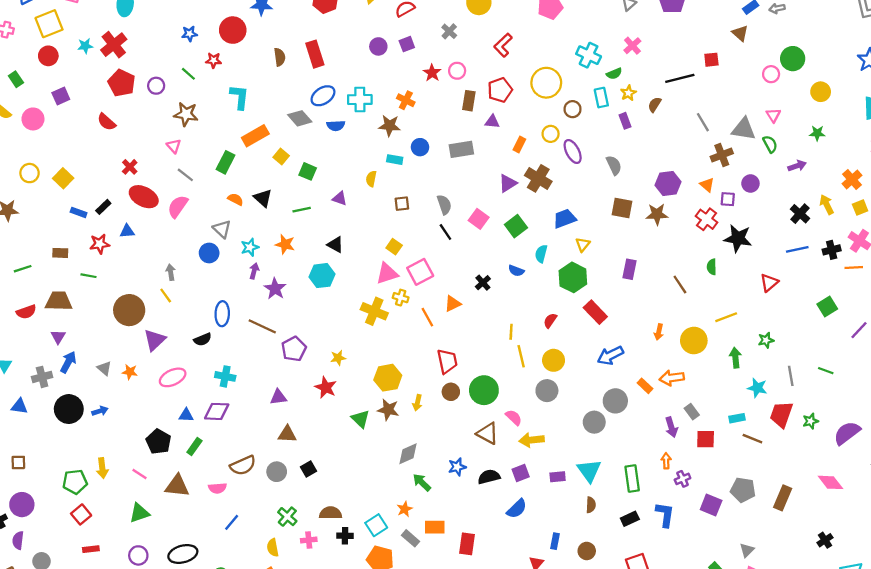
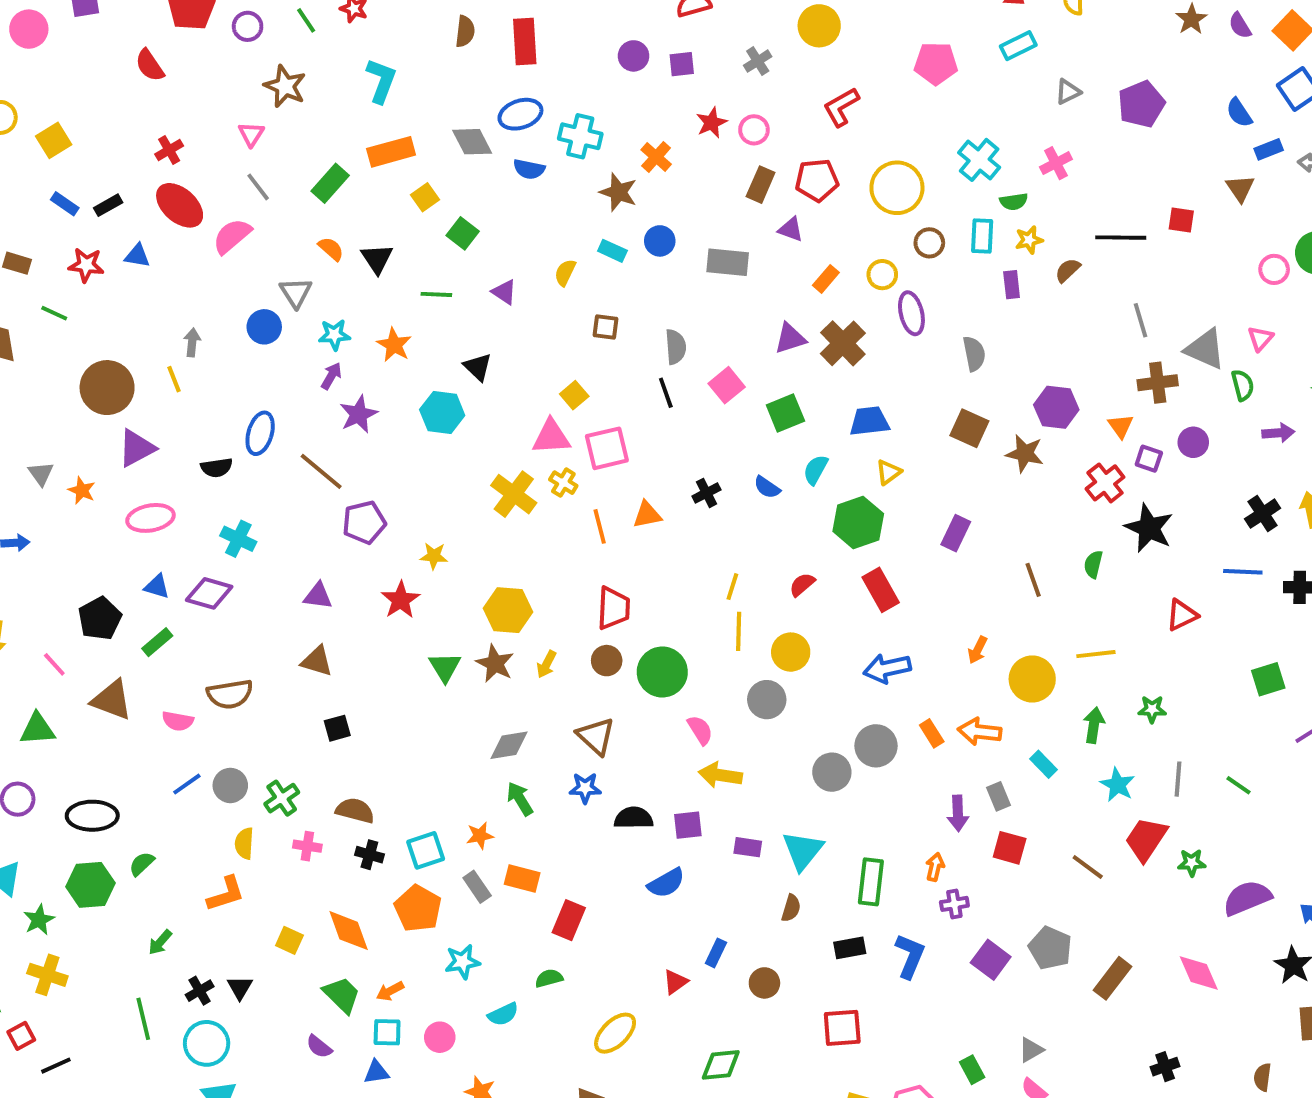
cyan rectangle: (737, 418) -> (1044, 764), moved, turned 42
brown triangle: (488, 433) -> (596, 736), moved
gray circle: (277, 472) -> (230, 785), moved

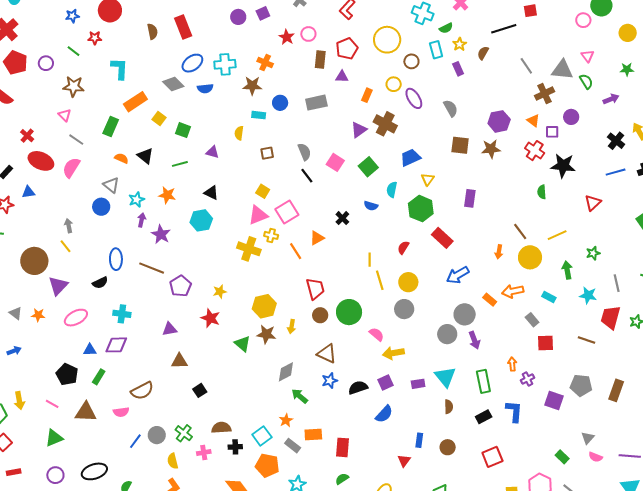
brown line: (1033, 580) -> (520, 231), moved
purple arrow: (958, 813) -> (474, 340), moved

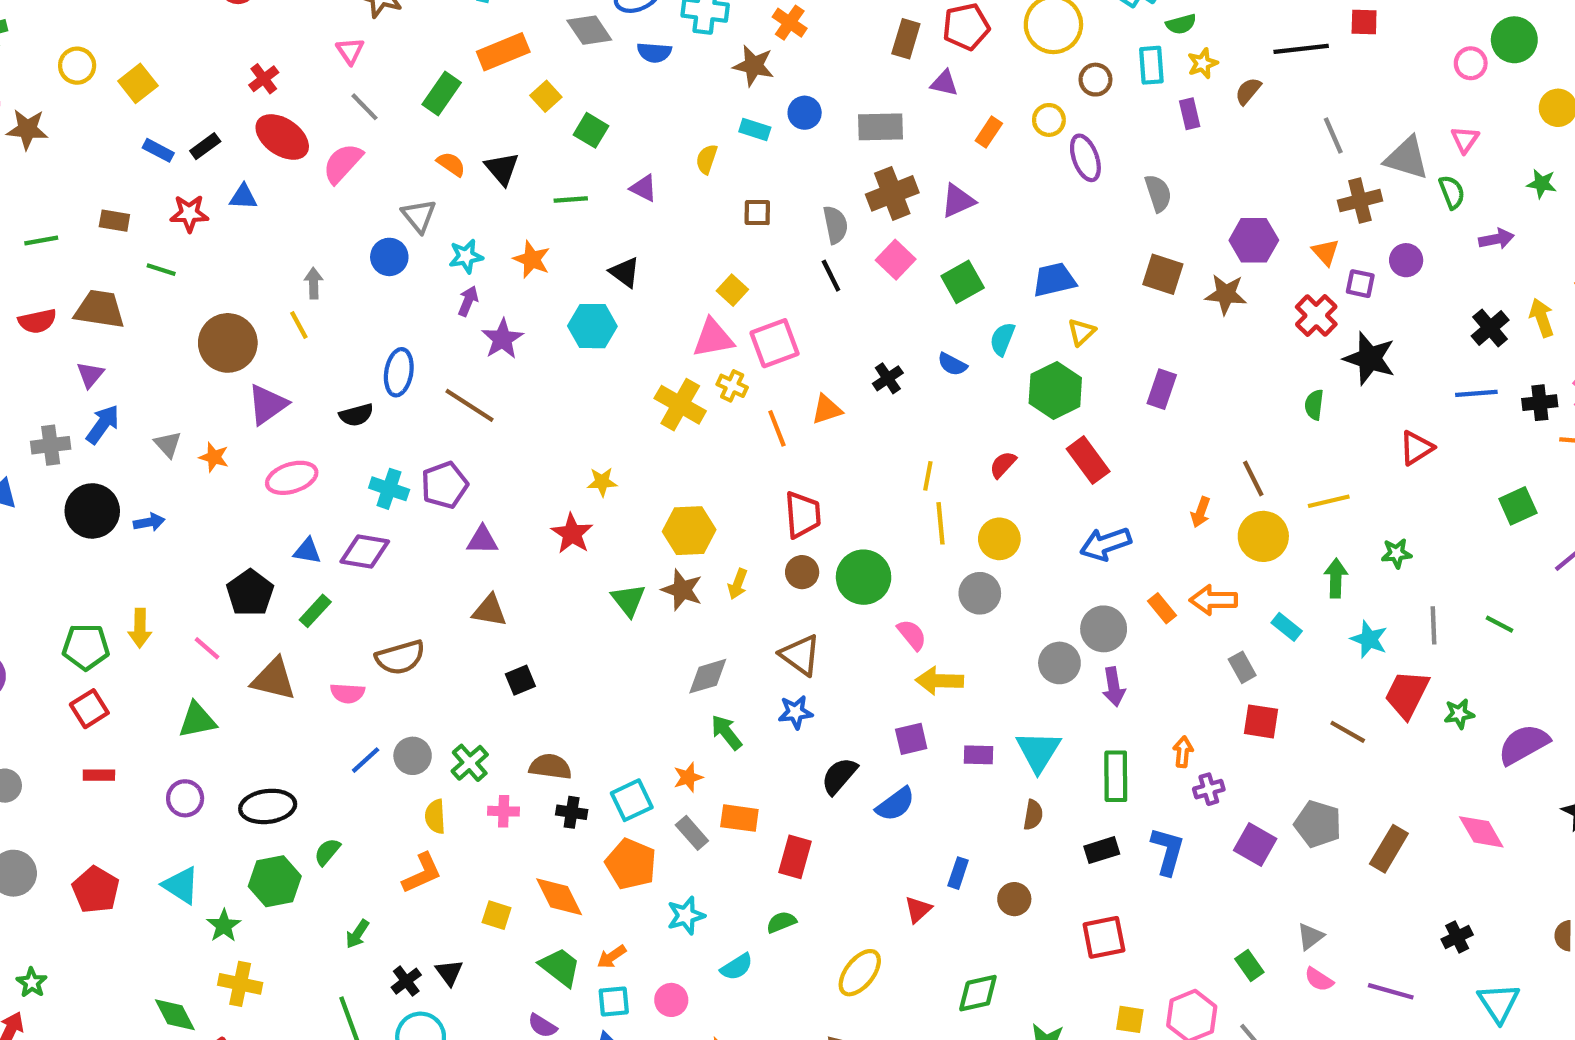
brown cross: (385, 124) -> (892, 193), moved, turned 30
purple pentagon: (180, 286) -> (444, 485), moved
black semicircle: (358, 388) -> (839, 776), moved, turned -42

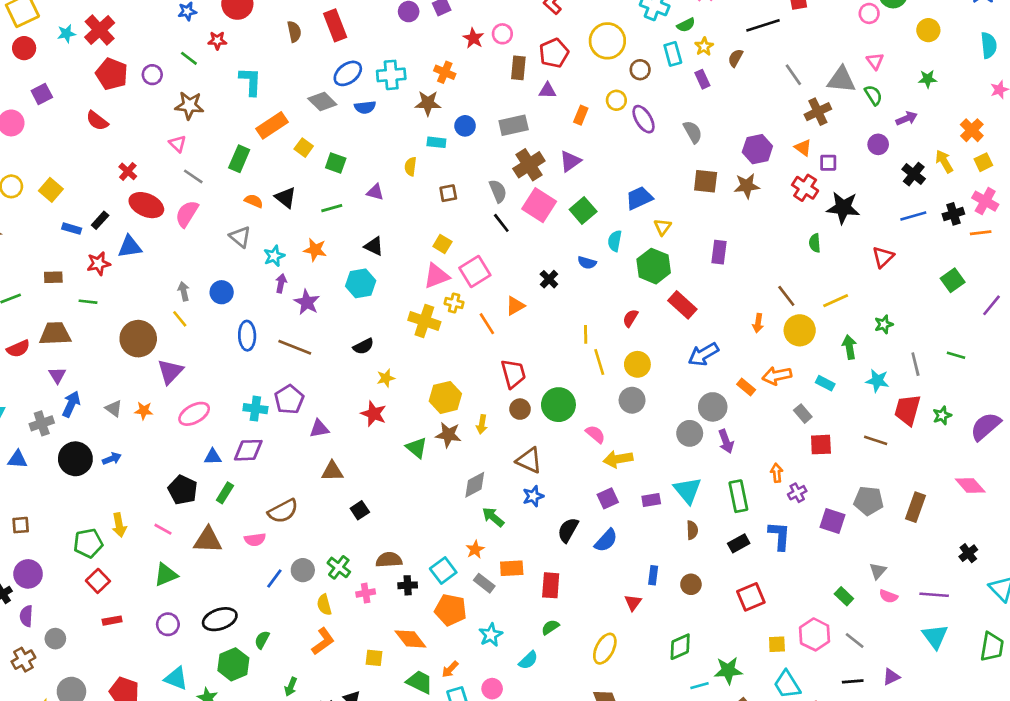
blue triangle: (243, 197) -> (130, 247), size x1.4
blue circle: (389, 257) -> (222, 292), moved
pink square: (896, 260) -> (539, 205), size x1.4
purple circle: (1406, 260) -> (878, 144), moved
black semicircle: (356, 415) -> (363, 346), moved

